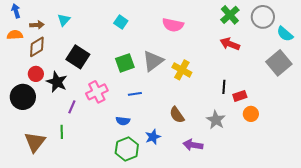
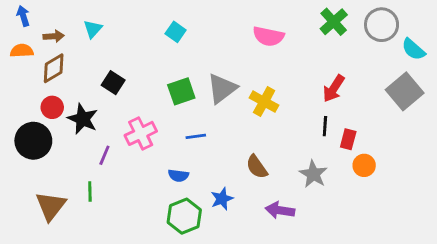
pink semicircle: (173, 25) -> (268, 36), moved
red arrow: (230, 44) -> (334, 88), moved, turned -78
black square: (78, 57) -> (113, 83), size x0.7
red rectangle: (240, 96) -> (348, 139), turned -56

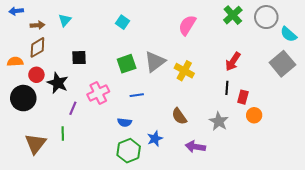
blue arrow: (23, 16) -> (16, 11), turned -80
pink semicircle: (268, 36) -> (187, 25), turned 110
orange semicircle: (22, 51) -> (15, 62), moved
black square: (113, 83) -> (79, 58), turned -35

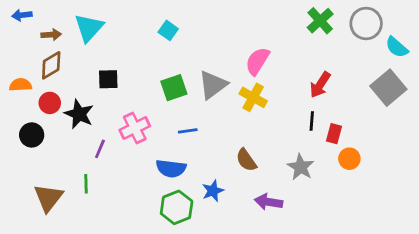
cyan triangle: (65, 20) -> (89, 28), size x1.6
pink semicircle: (187, 25) -> (257, 61), moved
black circle: (23, 98) -> (32, 135), size x0.7
blue semicircle: (125, 122) -> (171, 168), size x1.5

